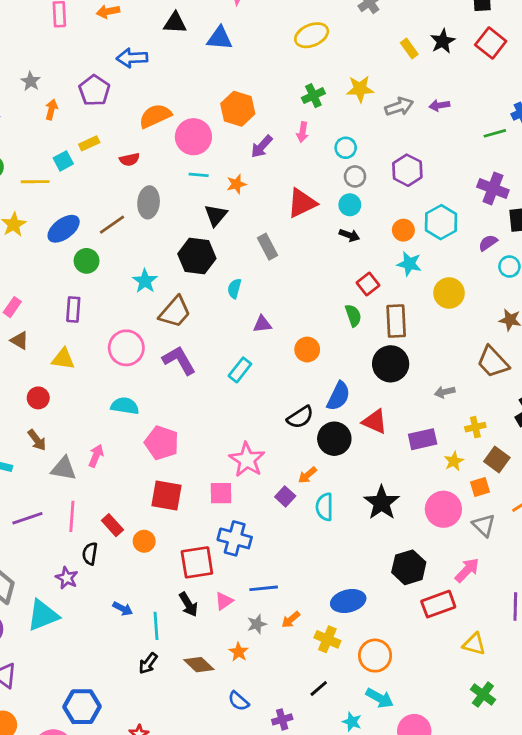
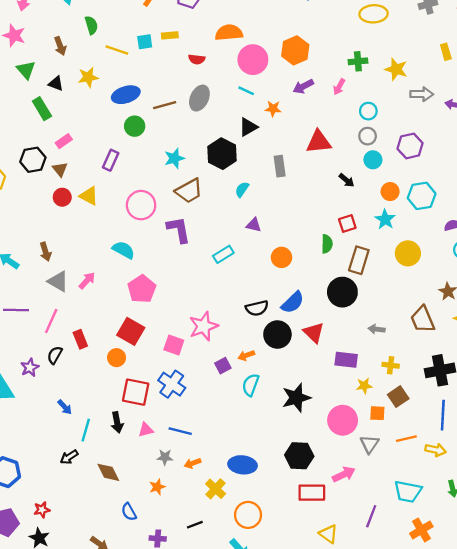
cyan circle: (350, 205) -> (373, 160), moved
red circle: (38, 398) -> (62, 197), moved
orange circle: (144, 541) -> (117, 358), moved
orange star: (239, 652) -> (157, 487), moved

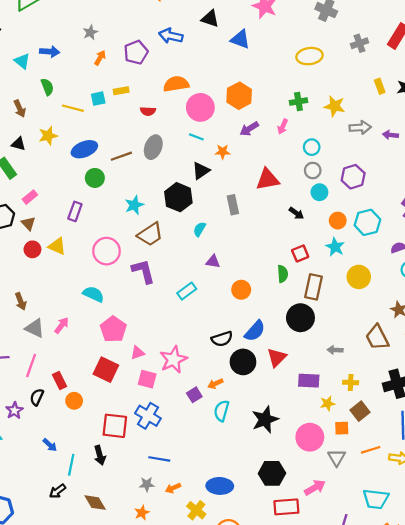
red triangle: (314, 333) -> (277, 357), turned 35
orange circle: (117, 358) -> (74, 401), moved
pink triangle: (146, 430) -> (138, 353), moved

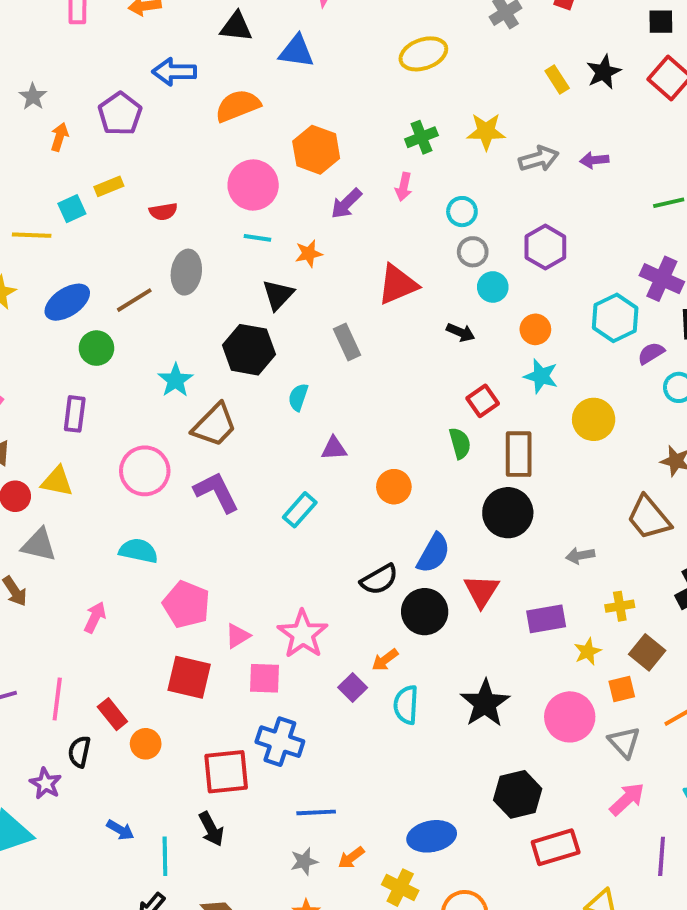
orange semicircle: (176, 84) -> (238, 106), moved
cyan hexagon: (367, 222) -> (615, 318), moved
gray triangle: (35, 328) -> (39, 545), moved
pink arrow: (315, 488) -> (627, 799), moved

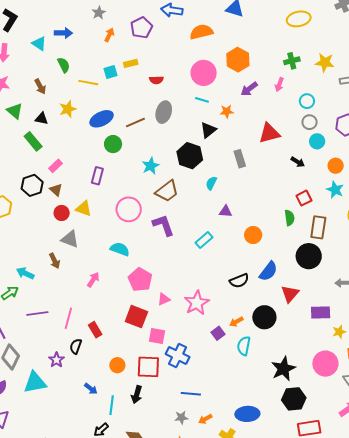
black circle: (425, 612) -> (264, 317), moved
pink square: (264, 678) -> (157, 336), moved
black star: (485, 703) -> (283, 369), moved
orange circle: (146, 744) -> (117, 365), moved
black arrow: (211, 829) -> (137, 395), turned 36

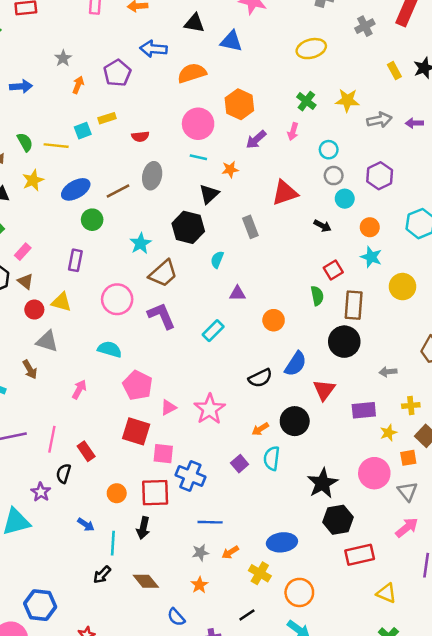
green cross: (292, 61) -> (306, 101), turned -35
green semicircle: (64, 65) -> (25, 142), moved
purple square: (218, 333) -> (240, 464), moved

